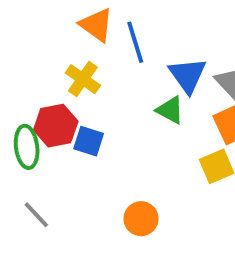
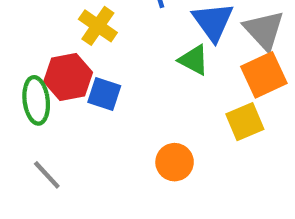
orange circle: (141, 219) -> (175, 162), moved

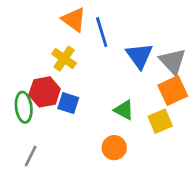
green triangle: (194, 60) -> (124, 110), moved
gray line: (47, 175) -> (31, 156), turned 70

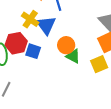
blue triangle: (139, 56) -> (46, 25), moved
orange circle: (114, 148) -> (66, 45), moved

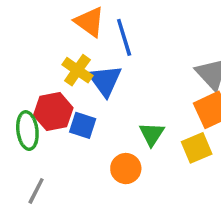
orange circle: (66, 45) -> (126, 169), moved
green triangle: (73, 56) -> (152, 134), turned 35

